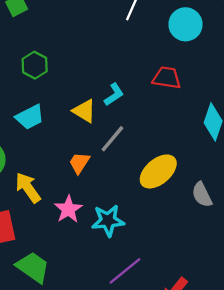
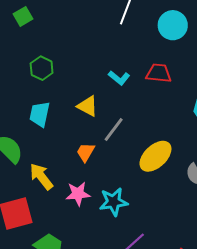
cyan L-shape: (114, 94) -> (119, 78), moved, turned 75
cyan trapezoid: (30, 117) -> (40, 114), turned 132
pink star: (68, 209) -> (78, 194), turned 30

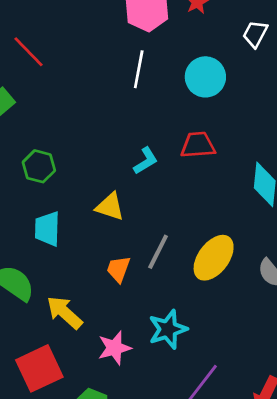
cyan L-shape: (119, 78) -> (146, 161), turned -60
gray line: (114, 130) -> (158, 252), moved
pink star: (78, 194) -> (115, 348), moved

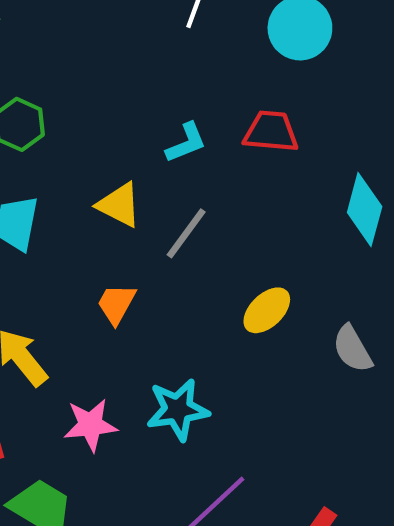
gray line: (158, 252) -> (186, 233), moved
yellow ellipse: (214, 258) -> (267, 310), size x0.7

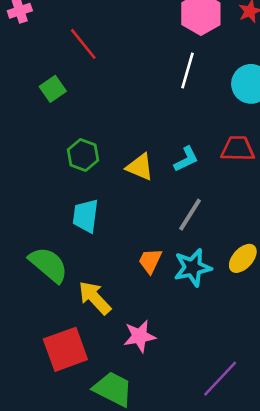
yellow triangle: (119, 205) -> (140, 167), moved
cyan star: (178, 410) -> (193, 268), moved

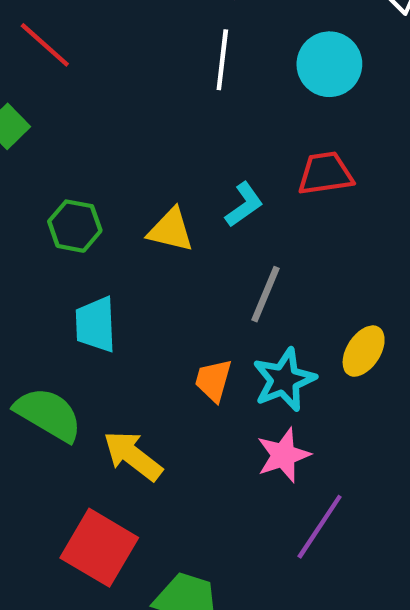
pink star: (140, 336) -> (283, 455), moved
red square: (65, 349) -> (99, 548), turned -30
purple line: (220, 379) -> (320, 527), moved

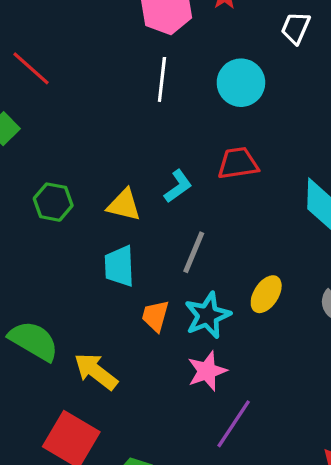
cyan trapezoid: (96, 325) -> (119, 266), moved

